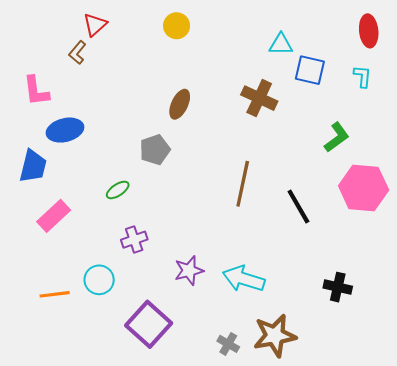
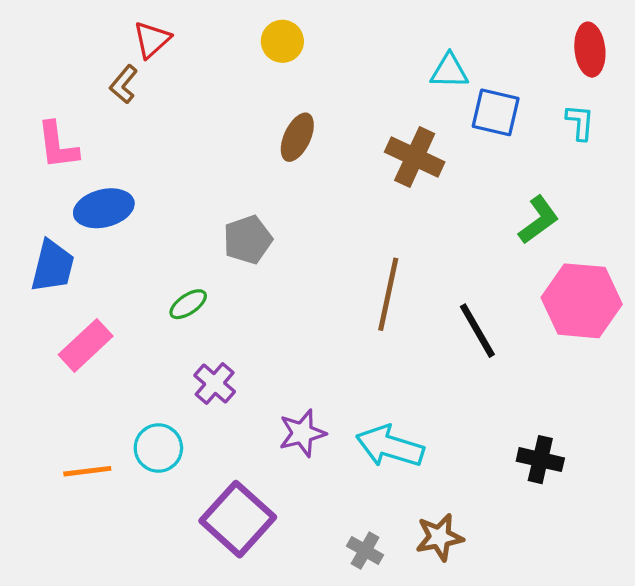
brown ellipse: (180, 104) -> (297, 137), moved
purple cross: (134, 240) -> (215, 384), turned -30
brown star: (275, 336) -> (439, 537), size x0.7

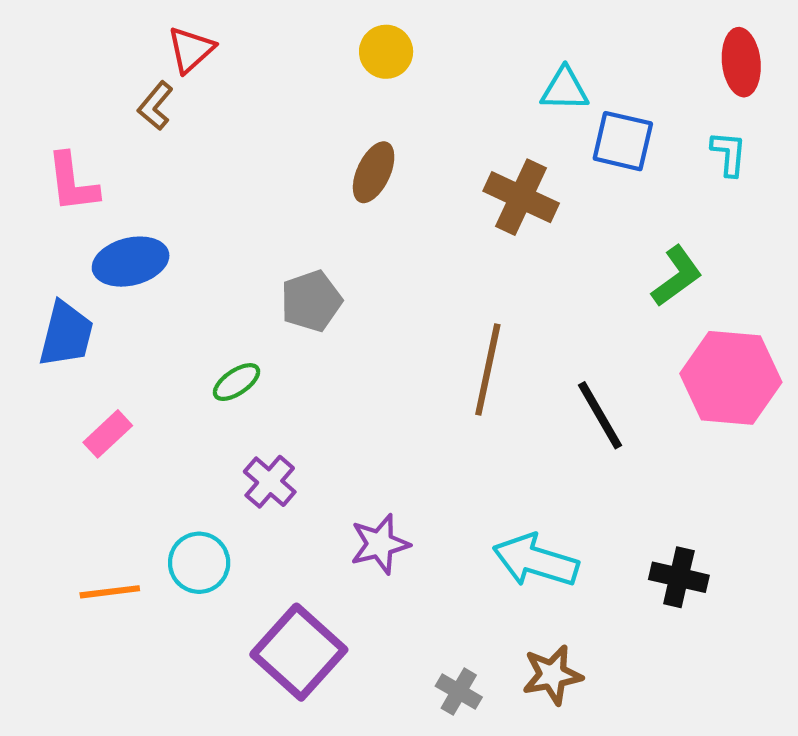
yellow circle: (282, 41) -> (386, 52), moved
pink rectangle: (86, 345) -> (108, 434), size x0.7
cyan arrow: (390, 446) -> (536, 561), moved

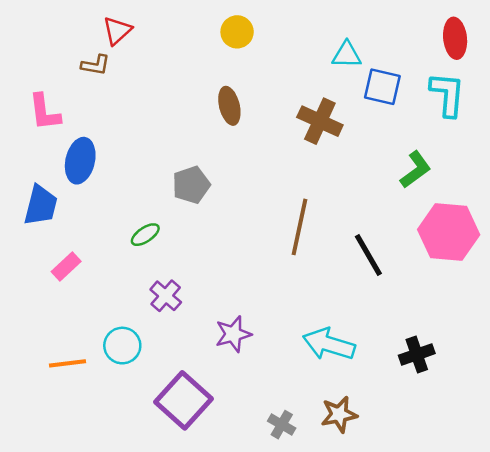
brown L-shape: (155, 106) -> (96, 65), turned -120
cyan L-shape: (729, 154) -> (447, 94), size x1.6
brown ellipse: (374, 172) -> (229, 106), turned -39
blue ellipse: (131, 262) -> (80, 161), turned -63
black cross: (679, 577) -> (417, 354), turned -32

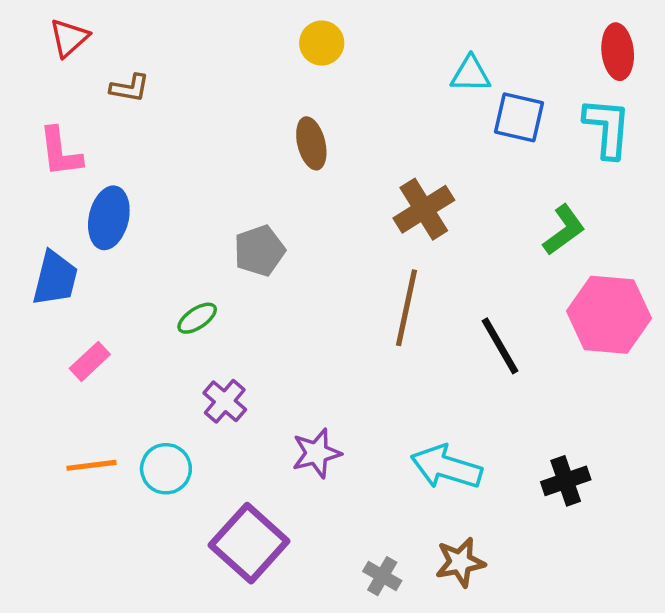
red triangle: (117, 31) -> (69, 38), moved
brown cross: (320, 121) -> (424, 209), moved, turned 33
orange line: (67, 363) -> (92, 465), moved

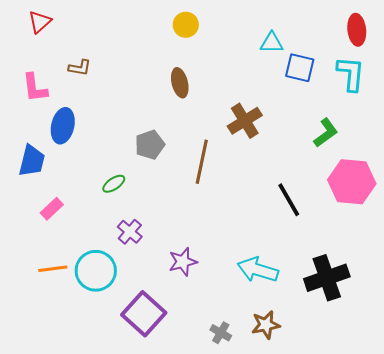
brown L-shape: (130, 88) -> (80, 68), moved
brown line: (407, 308) -> (202, 162), moved
cyan circle: (166, 469) -> (96, 271), size x1.4
black cross: (566, 481) -> (327, 278), size x1.6

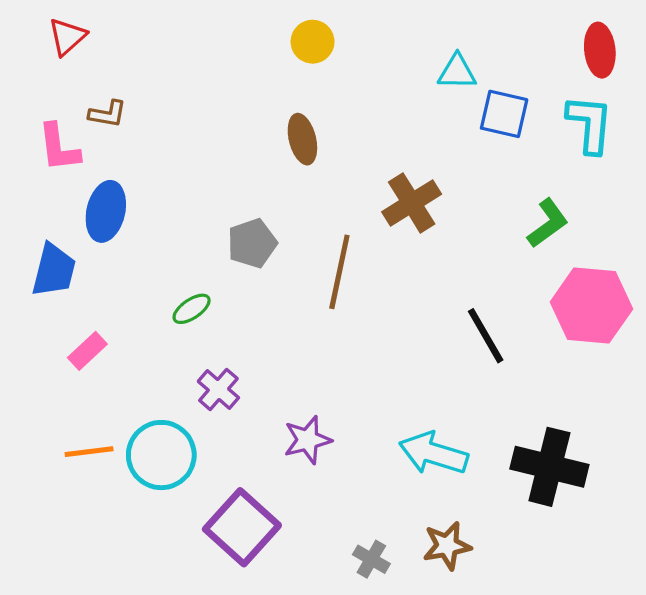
brown L-shape: (80, 68) -> (108, 114), moved
black cross: (327, 278) -> (549, 467), turned 33

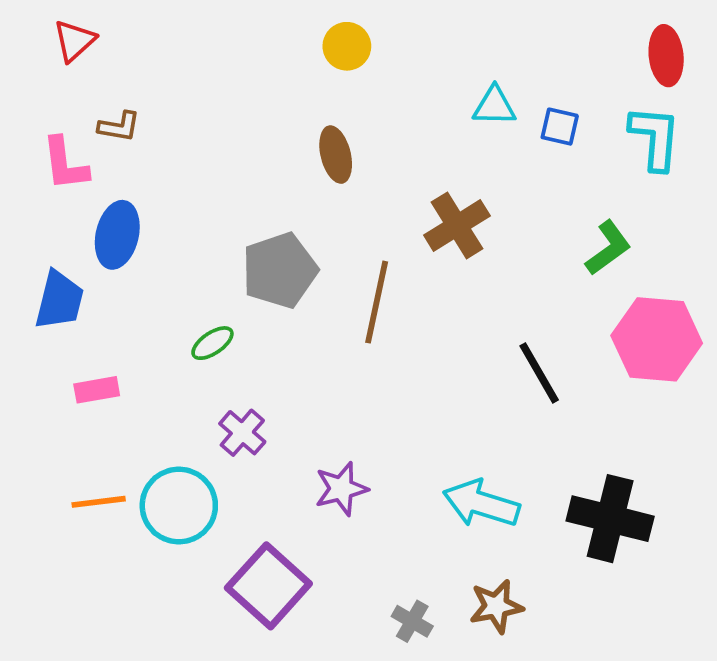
cyan triangle: (457, 72) -> (494, 106), moved
blue square: (504, 114) -> (560, 127), size x0.7
gray pentagon: (252, 243) -> (280, 270), size x1.4
pink rectangle: (87, 351) -> (97, 390), turned 33

